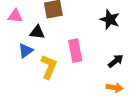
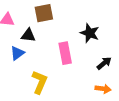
black star: (110, 20) -> (90, 33), moved
yellow L-shape: (49, 67) -> (40, 82), moved

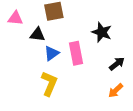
blue triangle: (17, 53) -> (52, 53), moved
orange arrow: (103, 89) -> (116, 91), turned 128

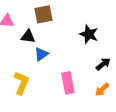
pink rectangle: (76, 53) -> (68, 83), moved
yellow L-shape: (49, 84) -> (21, 83), moved

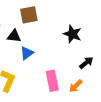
orange arrow: (102, 90) -> (76, 86), moved

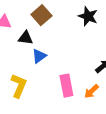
brown square: (29, 15) -> (41, 15), turned -30
black star: (72, 34) -> (88, 16), moved

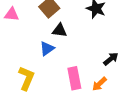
black triangle: (26, 38) -> (60, 30), moved

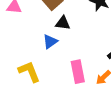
yellow L-shape: (26, 78) -> (29, 72), turned -45

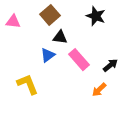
pink rectangle: (78, 72) -> (79, 60), moved, turned -30

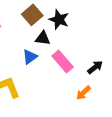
black star: (96, 16) -> (59, 20), moved

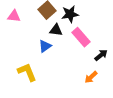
black star: (59, 20) -> (70, 14), turned -30
pink rectangle: (63, 61) -> (81, 37), moved

